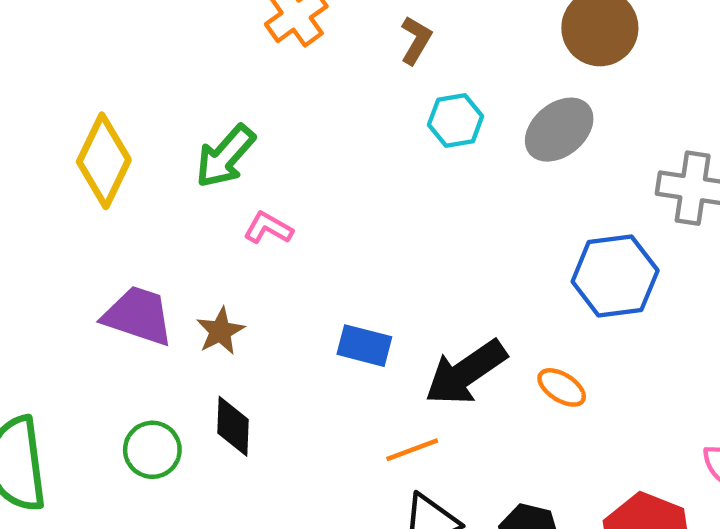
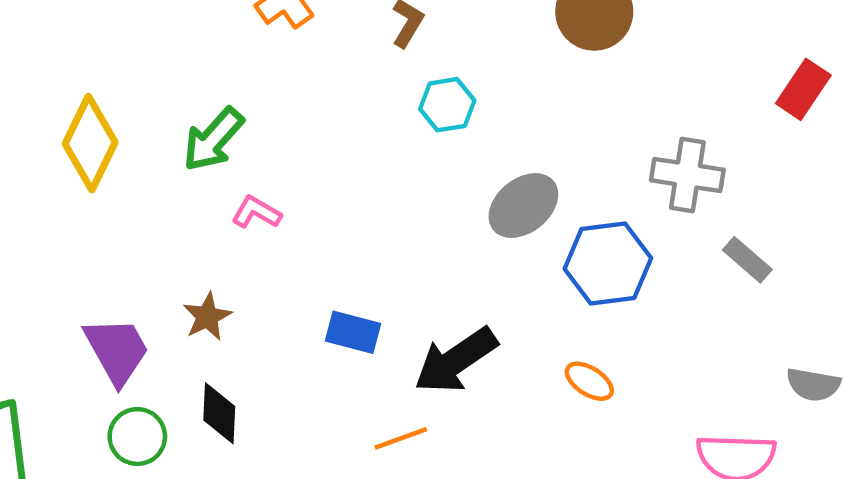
gray ellipse: (559, 130) -> (523, 205), moved
purple trapezoid: (138, 316) -> (117, 350), moved, turned 42
orange ellipse: (562, 387) -> (589, 381), moved

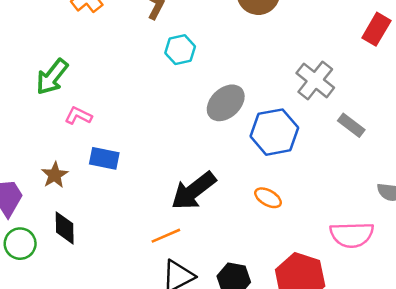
gray cross: (687, 175) -> (315, 80), turned 33
blue rectangle: (353, 332) -> (104, 158), moved

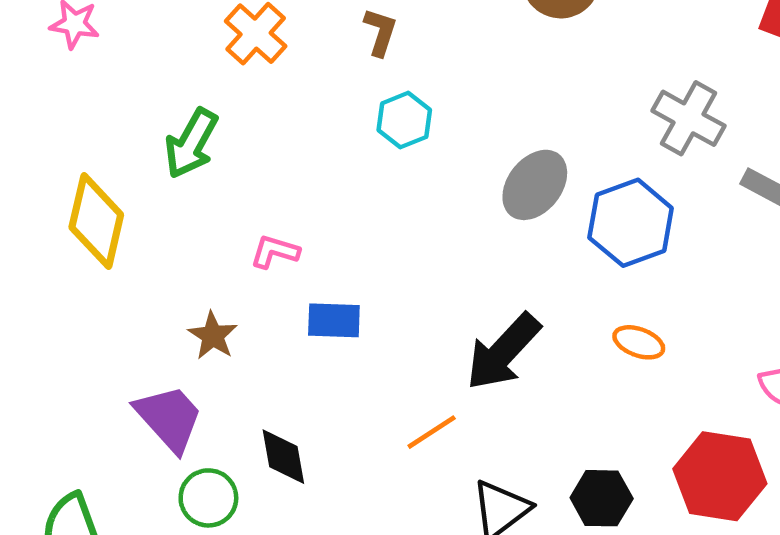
cyan hexagon: (180, 50) -> (404, 120), moved
green arrow: (52, 77) -> (191, 143), moved
brown star: (55, 175) -> (213, 336), moved
orange line: (166, 236) -> (432, 432), moved

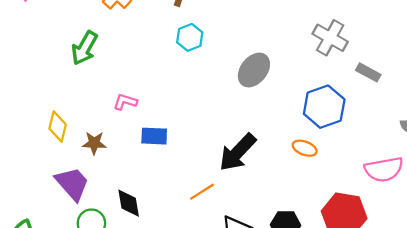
yellow diamond: (96, 221) -> (58, 127), moved, size x0.7
blue hexagon: (631, 223) -> (324, 107), moved
brown star: (213, 336) -> (94, 143), turned -30

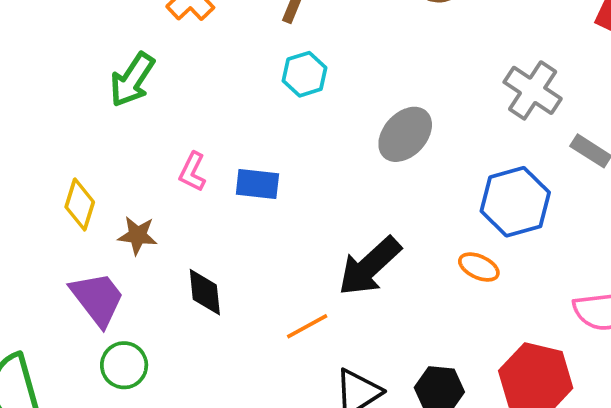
pink L-shape: (125, 102) -> (192, 172), turned -85
blue rectangle: (154, 136) -> (257, 184), moved
black diamond: (129, 203) -> (205, 292), moved

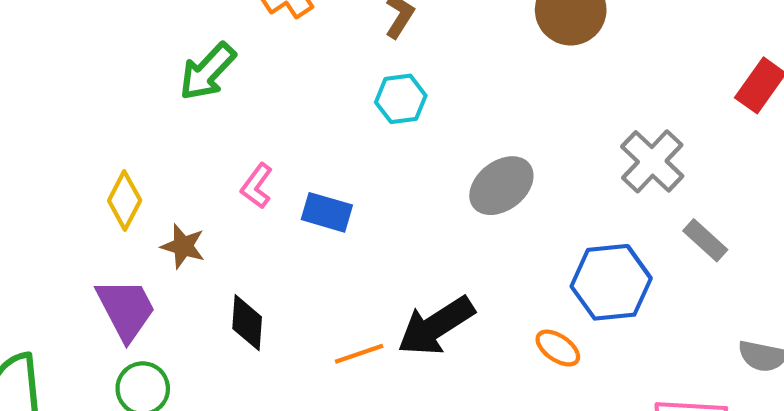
orange line: (307, 326) -> (359, 354), moved

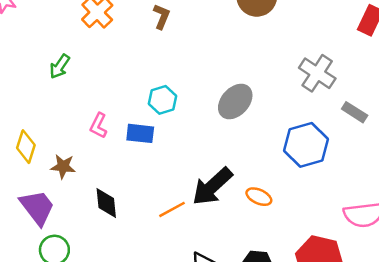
green arrow: (207, 72) -> (60, 66), size x0.7
cyan hexagon: (401, 99) -> (162, 100), moved
orange ellipse: (558, 348) -> (259, 197), moved

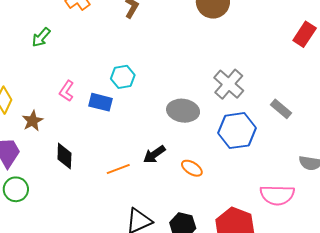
gray cross: (317, 73) -> (229, 84), moved
gray ellipse: (235, 102) -> (183, 111), moved, turned 48
brown star: (63, 166) -> (33, 121), turned 30
black arrow: (212, 186) -> (154, 154), size x0.6

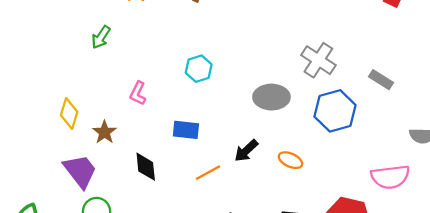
blue rectangle: (100, 102) -> (186, 130), moved

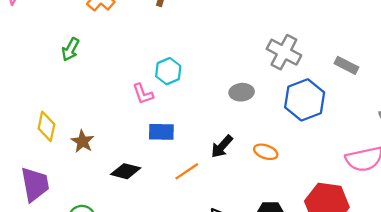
pink L-shape: (138, 93) -> (143, 94), moved, turned -40
gray ellipse: (271, 97) -> (242, 92), size x0.7
black diamond: (146, 167) -> (126, 171), turned -64
purple trapezoid: (80, 171) -> (35, 184), moved, turned 33

